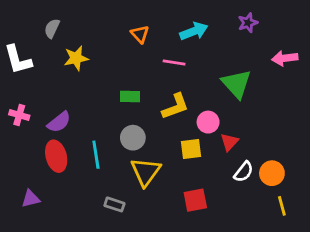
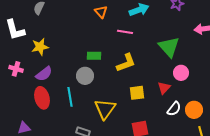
yellow star: (76, 58) -> (40, 47), moved
pink circle: (208, 122) -> (181, 73), moved
gray circle: (133, 138) -> (85, 76), moved

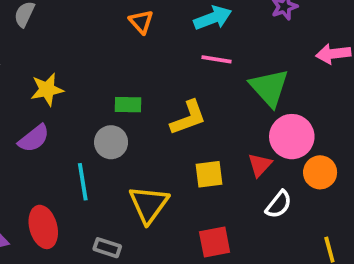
pink line: (125, 32) -> (216, 59), moved
yellow star: (40, 47) -> (47, 89), moved
pink circle: (181, 73) -> (292, 137), size x1.5
red ellipse: (42, 98) -> (43, 227), moved
orange circle: (194, 110) -> (320, 172), moved

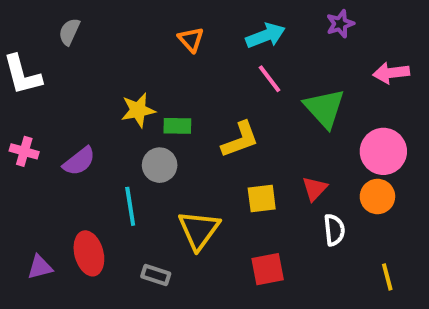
pink line: (216, 59) -> (270, 79), turned 44
yellow star: (47, 89) -> (138, 110), moved
pink circle: (292, 137) -> (383, 151), moved
white semicircle: (279, 204) -> (334, 230), turned -44

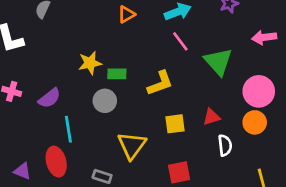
orange triangle: (191, 39) -> (126, 14), turned 42
red triangle: (315, 189) -> (211, 117), turned 30
cyan line: (130, 206) -> (68, 129), moved
purple triangle: (40, 267) -> (22, 171), turned 36

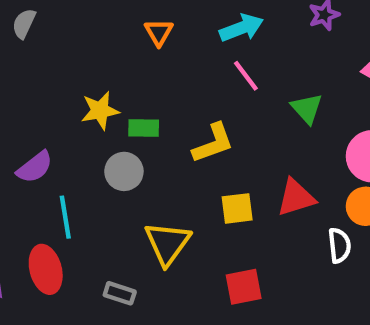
orange triangle: (126, 14) -> (159, 32), turned -30
green triangle: (218, 62) -> (307, 108), size x0.7
red triangle: (211, 117) -> (296, 198), size x1.4
white semicircle: (225, 145) -> (339, 245), moved

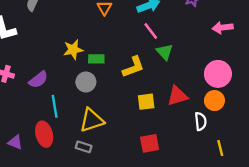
green triangle: (307, 108) -> (165, 52), moved
yellow triangle: (167, 243) -> (92, 120), moved, turned 36

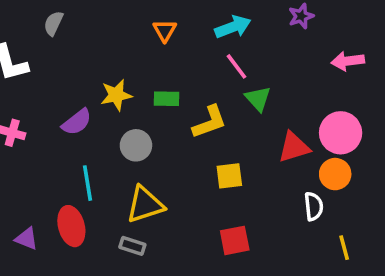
green rectangle: (96, 59) -> (166, 99), moved
purple semicircle: (38, 80) -> (77, 122), moved
red triangle: (177, 96) -> (294, 147), moved

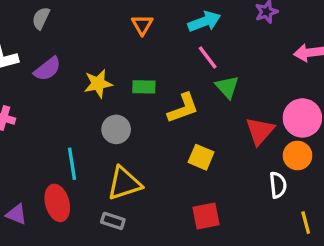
purple semicircle: (77, 122) -> (47, 69), moved
red triangle: (294, 147) -> (260, 131), turned -32
yellow square: (229, 176) -> (201, 157), turned 30

